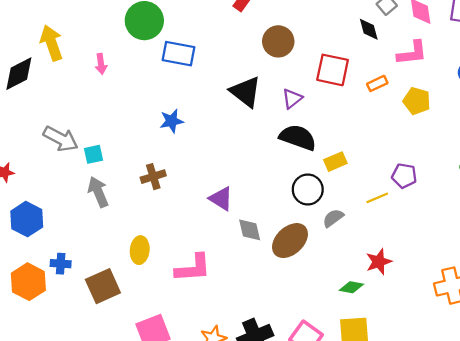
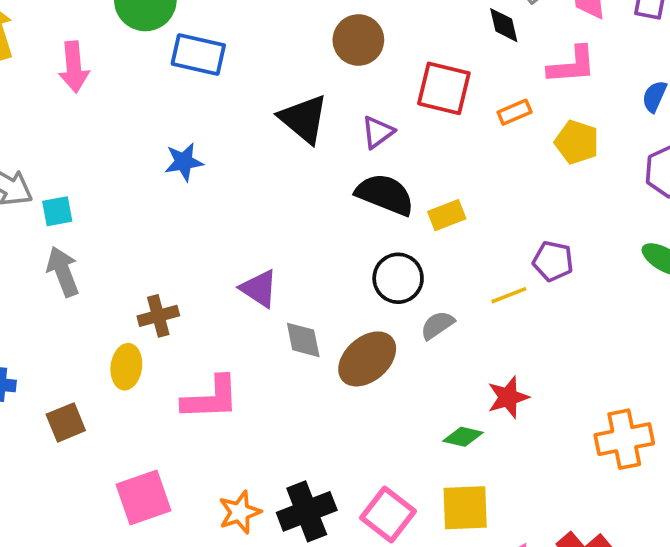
pink arrow: (101, 64) -> (74, 67), size x1.5
yellow rectangle: (335, 162) -> (447, 215), moved
brown cross: (153, 177) -> (158, 316), moved
brown square: (103, 286) -> (66, 422), size x0.7

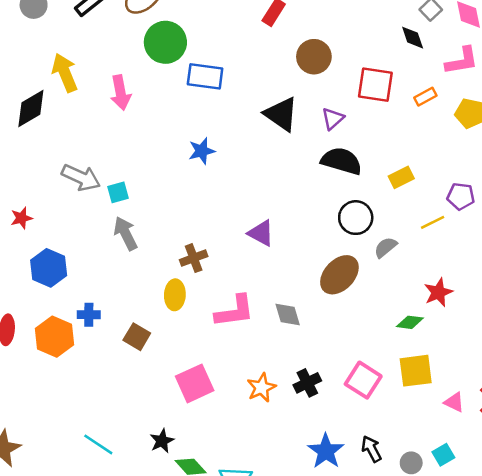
yellow rectangle: (447, 215) -> (401, 177), moved
gray diamond: (303, 340) -> (288, 315), moved
brown square: (66, 422) -> (137, 337), turned -32
black cross: (307, 511) -> (307, 383), size x0.7

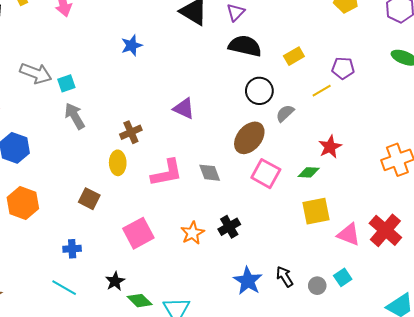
blue cross: (89, 315) -> (72, 249), moved
pink square: (363, 380) -> (266, 174), moved
pink triangle: (454, 402) -> (349, 235), size x1.4

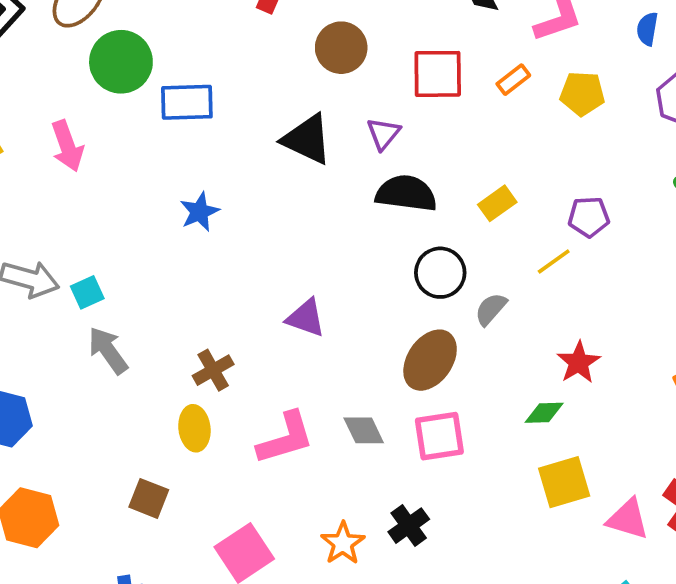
pink square: (266, 174) -> (439, 436), moved, turned -32

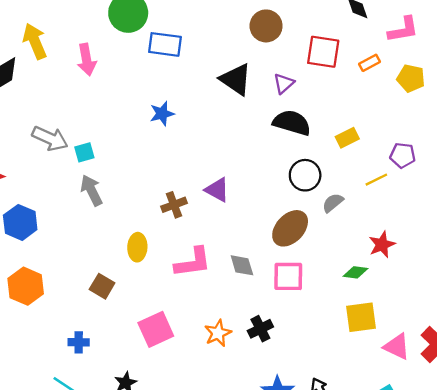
brown cross: (213, 370) -> (174, 205), moved

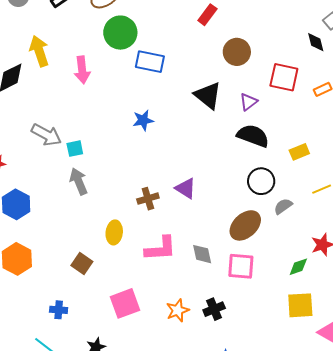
green diamond: (356, 272) -> (298, 267), turned -30

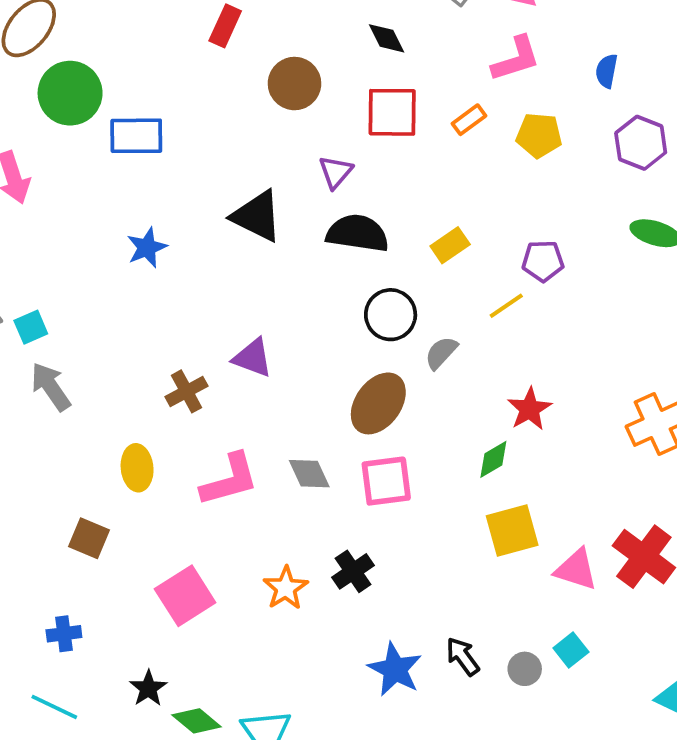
black diamond: (316, 42) -> (386, 38), moved
black triangle: (208, 95) -> (257, 216), moved

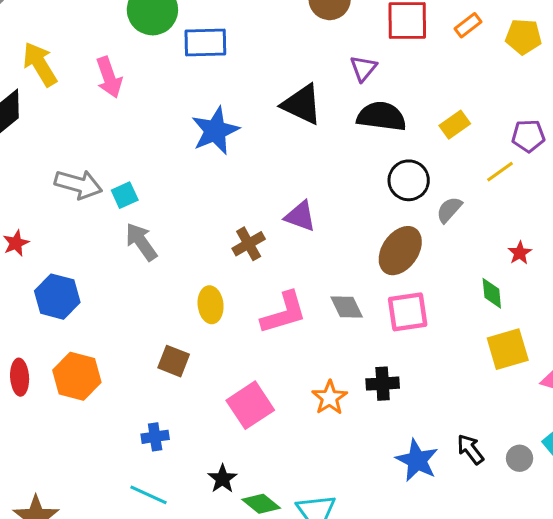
blue star: (147, 248) -> (215, 131), size x1.5
red star: (529, 409) -> (520, 253), size x0.7
green diamond: (493, 459) -> (492, 293), turned -64
black cross: (353, 571) -> (383, 384), turned 32

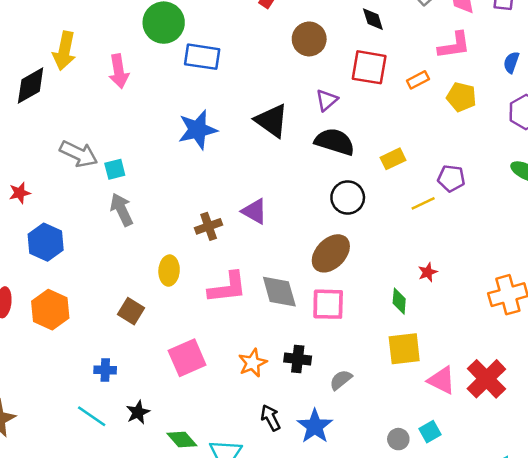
yellow arrow: (40, 64) -> (64, 51), turned -147
gray semicircle: (449, 210) -> (341, 380), moved
gray diamond: (347, 307) -> (279, 292), size x1.4
black arrow: (470, 449) -> (271, 418), moved
black star: (222, 479) -> (138, 412), moved

